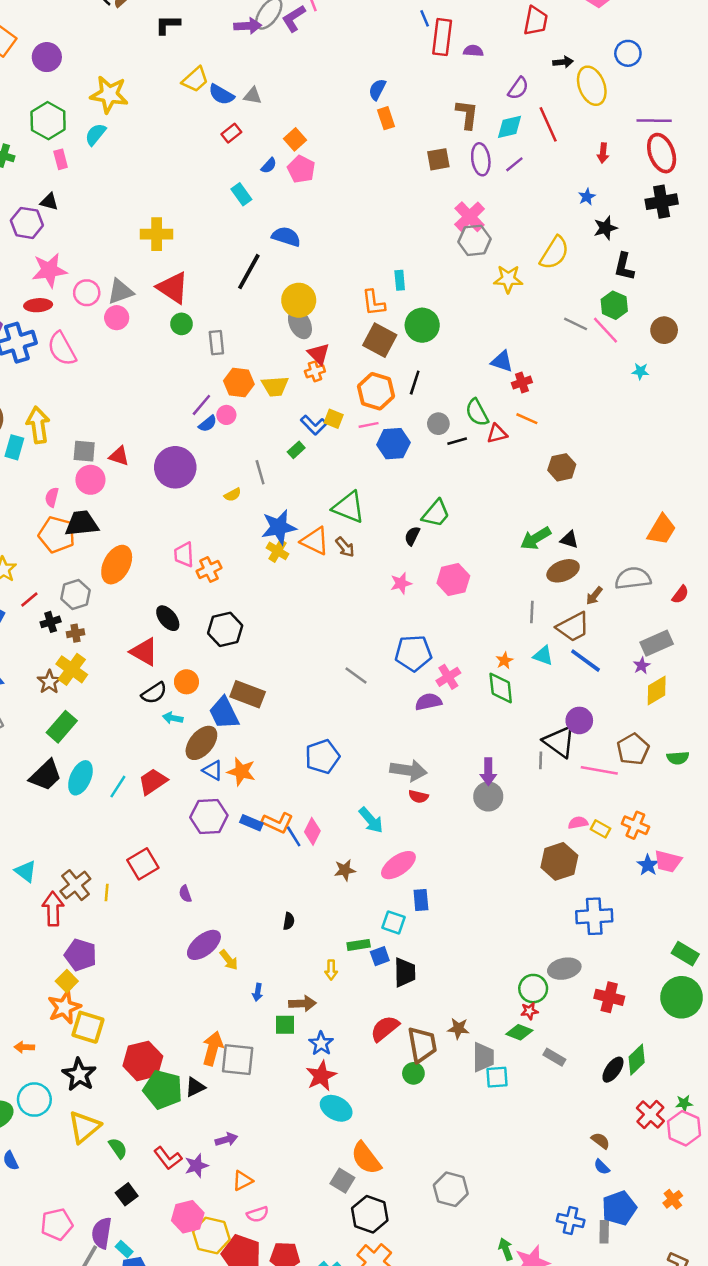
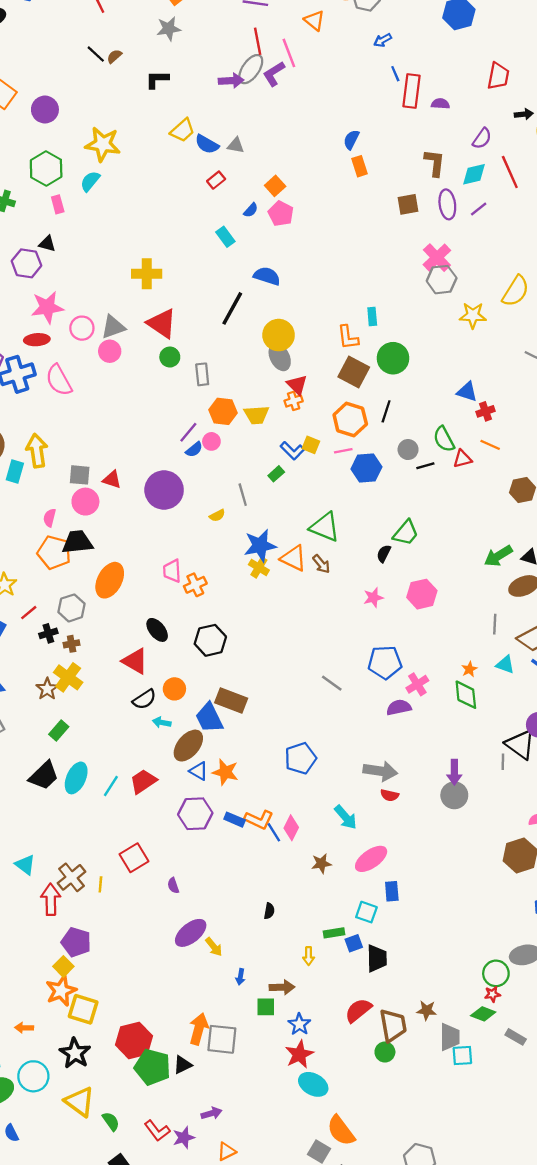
green rectangle: (62, 727) -> (59, 731), size x0.7
yellow triangle: (84, 1127) -> (80, 1102), turned -44

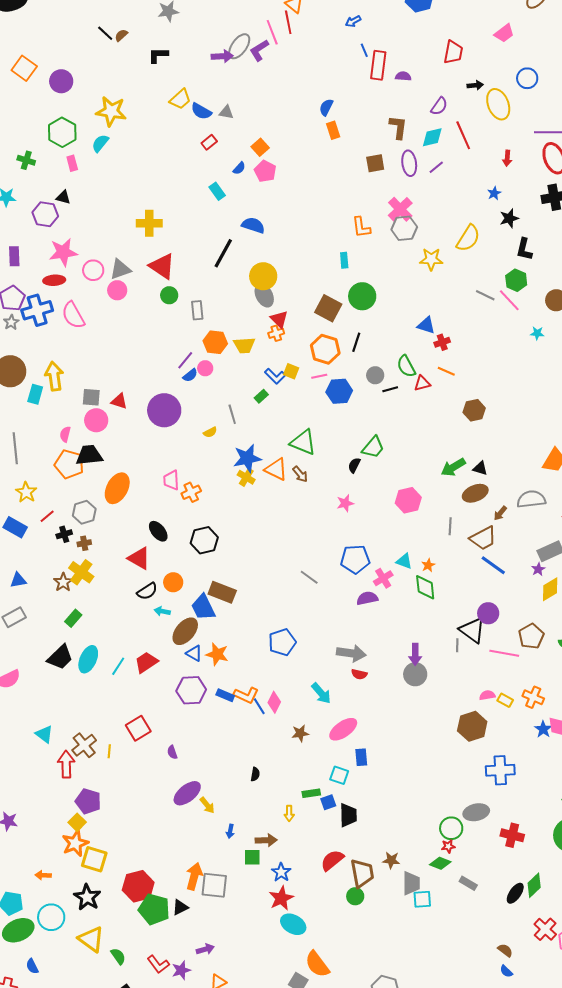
red line: (258, 41) -> (288, 22), moved
orange L-shape: (348, 337) -> (361, 227), moved
pink hexagon: (422, 594) -> (408, 500), moved
cyan triangle: (505, 665) -> (404, 561), moved

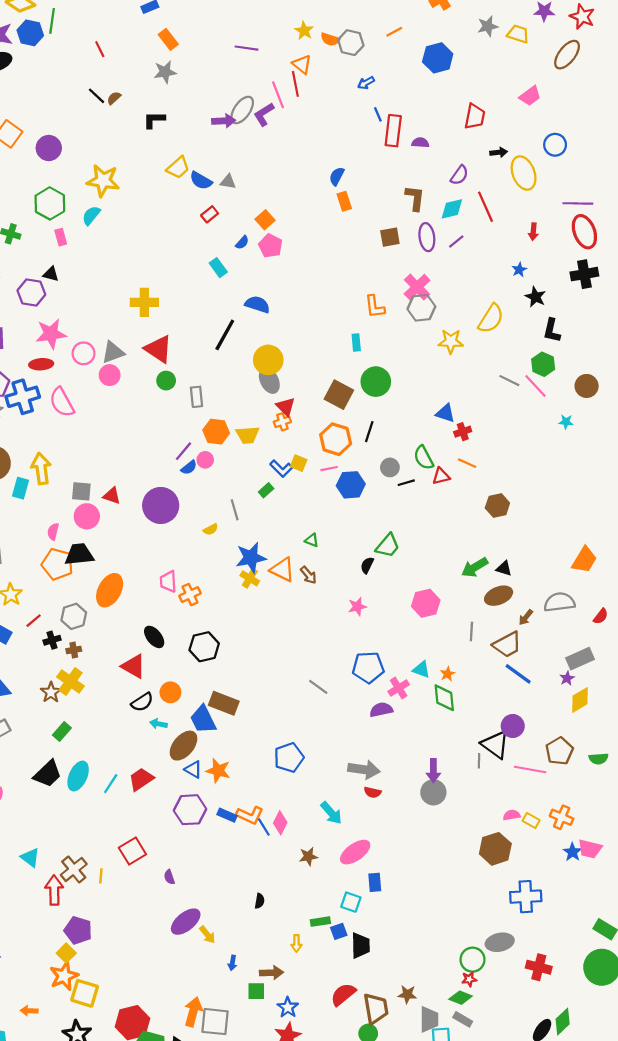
black star: (509, 218) -> (536, 297), turned -30
green triangle: (303, 442) -> (312, 540), size x0.5
gray rectangle: (468, 883) -> (463, 1019), moved

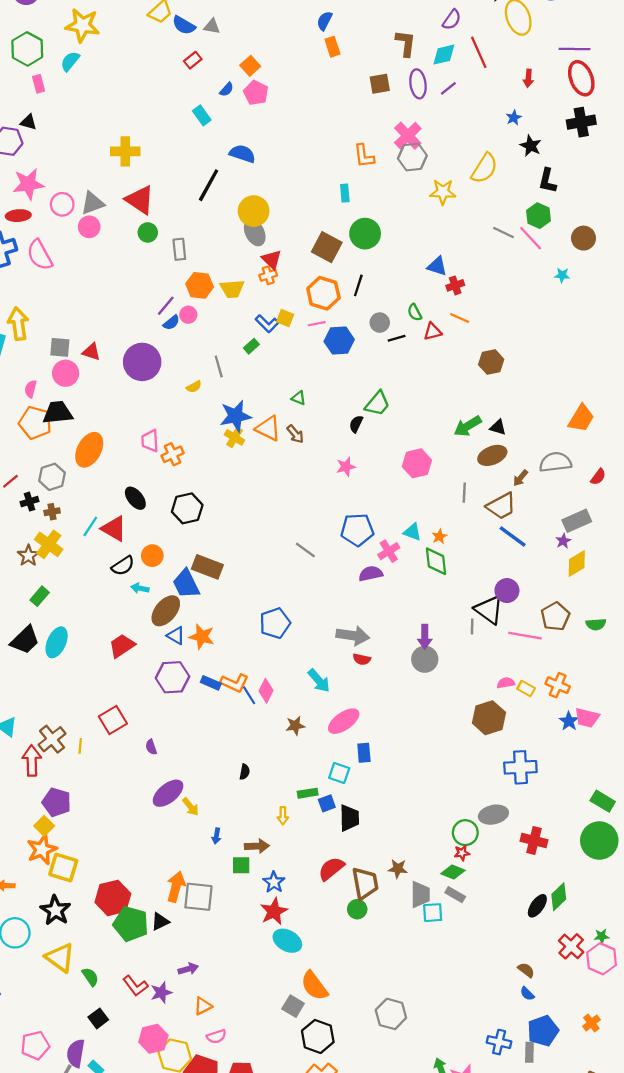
green semicircle: (424, 458) -> (415, 312), size x0.7
cyan line: (111, 784) -> (90, 526), moved

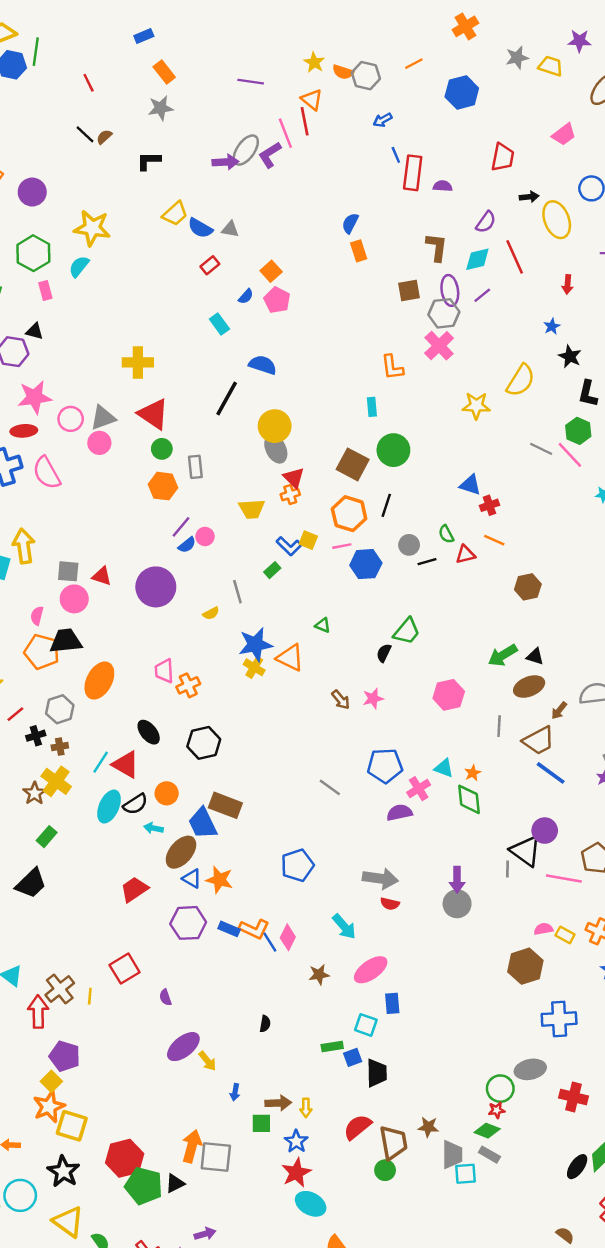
gray hexagon: (412, 157) -> (444, 313), moved
orange hexagon: (200, 285) -> (163, 486), moved
brown arrow: (295, 434) -> (341, 700), moved
cyan ellipse: (57, 642) -> (109, 807), moved
yellow arrow: (283, 816) -> (306, 1108), moved

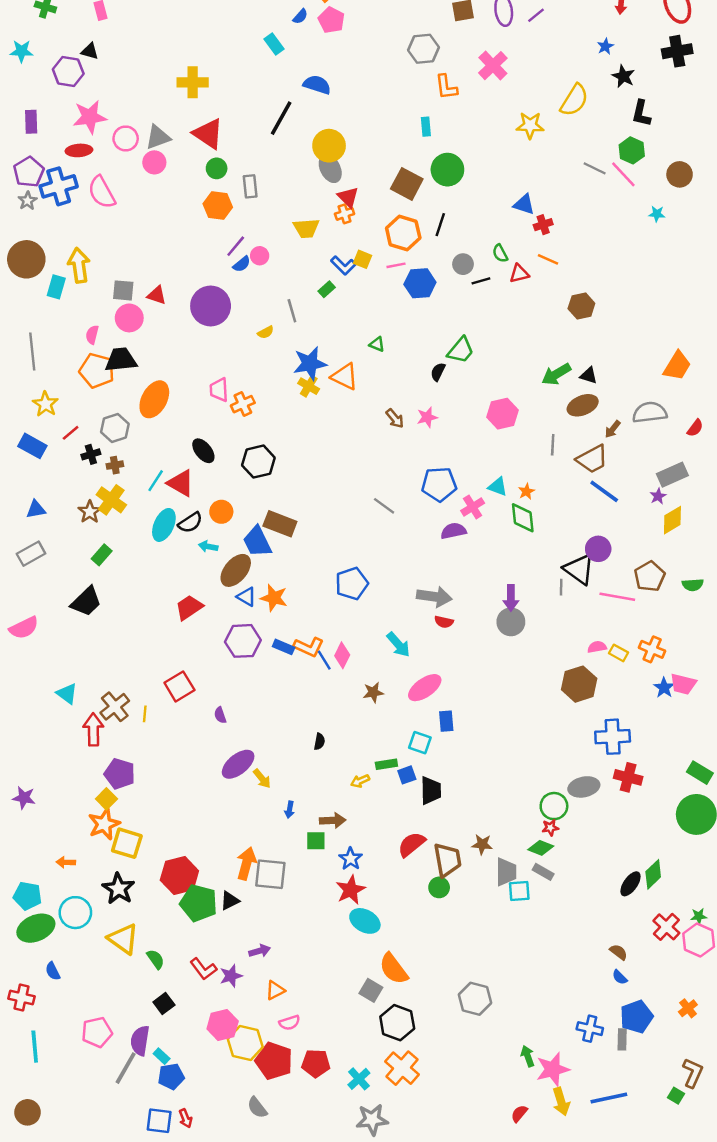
gray hexagon: (444, 313) -> (424, 49), moved
red cross: (573, 1097) -> (628, 777), moved
yellow arrow: (306, 1108) -> (360, 781), moved, turned 66

